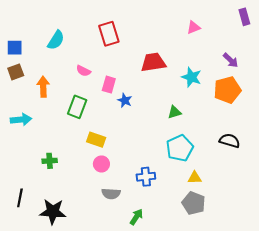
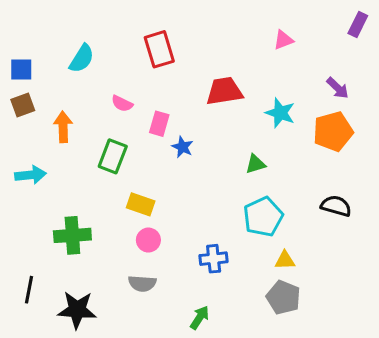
purple rectangle: (244, 17) -> (358, 24), turned 42
green cross: (50, 161) -> (72, 235), size x1.6
gray semicircle: (111, 194) -> (142, 283), moved

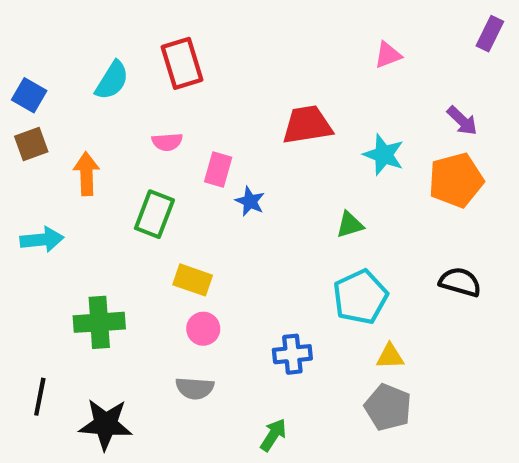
red rectangle: (159, 49) -> (182, 63), moved
blue square: (21, 69) -> (29, 95), turned 30
pink semicircle: (122, 104) -> (167, 142), turned -30

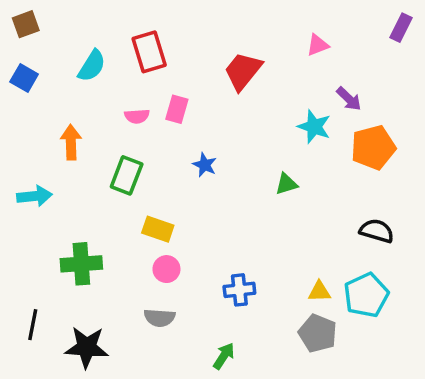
purple arrow: (462, 121) -> (349, 99), moved
red trapezoid: (307, 125) -> (243, 71), moved, turned -42
brown square: (31, 144) -> (26, 24), moved
pink rectangle: (218, 170) -> (177, 109), moved
cyan pentagon: (360, 297) -> (366, 295), moved

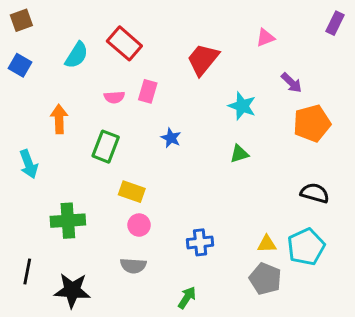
red rectangle: (149, 52) -> (124, 43), turned -32
cyan star: (314, 127) -> (242, 106), moved
cyan arrow: (34, 196) -> (29, 164), turned 76

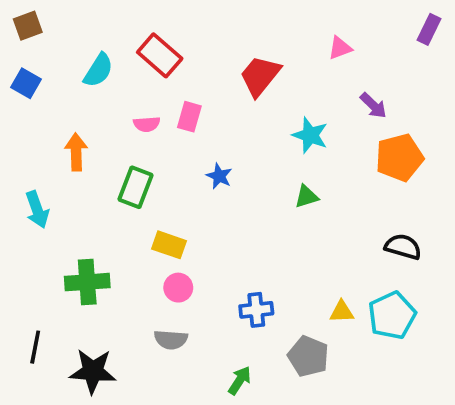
gray pentagon: (265, 279) -> (308, 356), moved

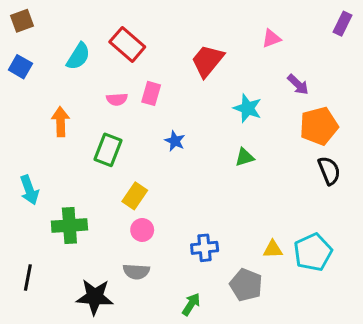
cyan arrow: (37, 210) -> (29, 190), moved
yellow rectangle: (169, 245) -> (135, 196), turned -75
black semicircle: (403, 247) -> (329, 171), moved, turned 52
black star: (93, 371) -> (95, 297), moved

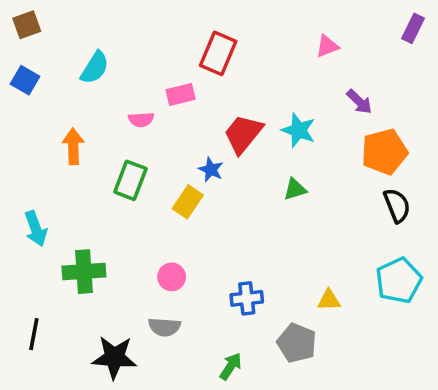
red rectangle: (127, 44) -> (218, 53), moved, turned 72
red trapezoid: (207, 61) -> (243, 134), moved
pink rectangle: (151, 93) -> (181, 94), moved, turned 60
yellow rectangle: (135, 196) -> (188, 202), moved
cyan pentagon: (313, 252) -> (399, 280), moved

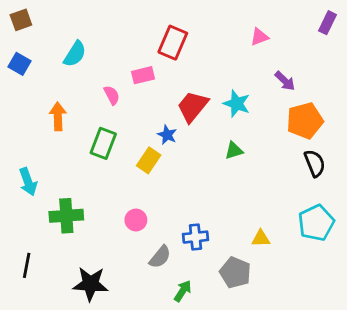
pink semicircle: (141, 120) -> (112, 95), turned -114
gray semicircle: (164, 327) -> (160, 257), moved, turned -55

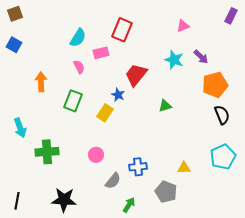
cyan semicircle: (75, 54) -> (78, 38), moved
cyan star: (237, 104) -> (174, 60), moved
black line: (27, 265) -> (17, 201), moved

